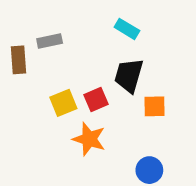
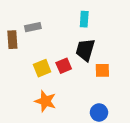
cyan rectangle: (127, 29) -> (84, 19), turned 63
orange star: (89, 139) -> (45, 101), moved

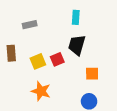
brown rectangle: (12, 40) -> (11, 53), moved
orange square: (102, 70) -> (92, 74), moved

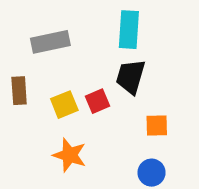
cyan rectangle: (76, 17) -> (129, 30), size x1.5
gray rectangle: (30, 25) -> (50, 42), size x1.5

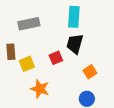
yellow square: (64, 105) -> (27, 64), moved
orange square: (157, 125) -> (90, 72), turned -32

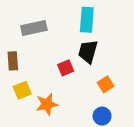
yellow square: (27, 64) -> (22, 90), moved
orange star: (40, 89) -> (47, 104), turned -30

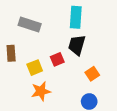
gray rectangle: (34, 28) -> (30, 24), turned 30
yellow square: (22, 90) -> (35, 68), moved

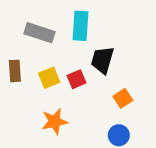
cyan rectangle: (76, 17) -> (81, 26), moved
yellow square: (35, 68) -> (49, 78), moved

